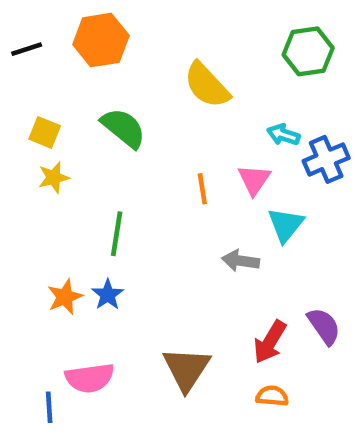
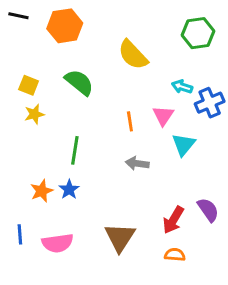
black line: (27, 49) -> (18, 16), moved, turned 30
gray arrow: (241, 261) -> (137, 163), moved
blue line: (49, 407) -> (20, 234), moved

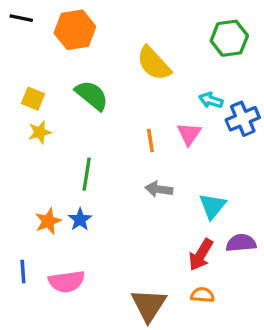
cyan triangle: (184, 145) -> (213, 206), moved
purple semicircle: (208, 210) -> (241, 243), turned -60
brown triangle: (120, 237) -> (149, 305), moved

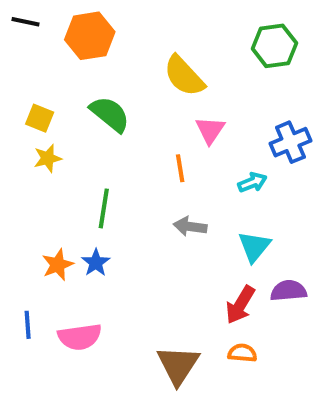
cyan arrow: (211, 100) -> (252, 182), moved, turned 140
pink triangle: (189, 134) -> (210, 130), moved

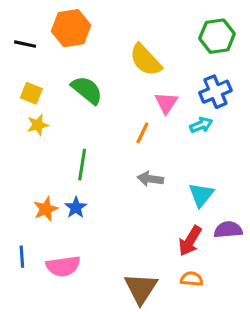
black line: (26, 22) -> (25, 44), moved
blue cross: (290, 142) -> (215, 92), moved
orange line: (180, 168) -> (142, 133), turned 35
cyan arrow: (252, 182) -> (201, 125), moved

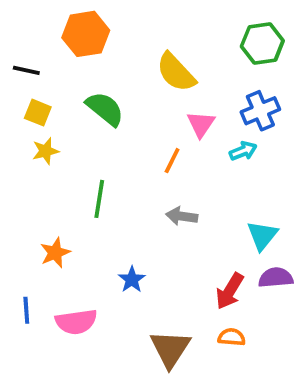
black line: (25, 44) -> (26, 70), moved
cyan triangle: (201, 195) -> (262, 235), moved
blue star: (76, 207) -> (132, 280), moved

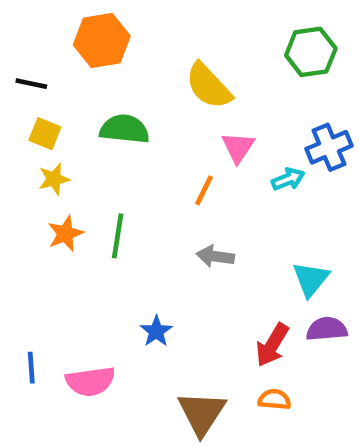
green semicircle: (105, 109) -> (124, 129), turned -33
blue cross: (260, 111) -> (329, 147), moved
orange star: (55, 253) -> (65, 234), moved

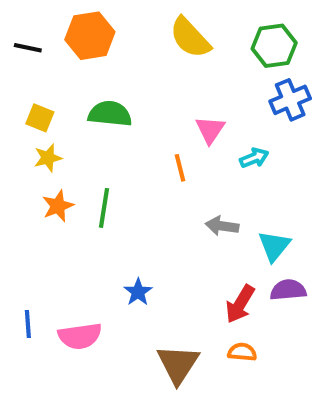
black line: (31, 84) -> (28, 48), moved
yellow semicircle: (209, 86) -> (190, 38), moved
blue cross: (329, 147) -> (290, 100), moved
orange line: (204, 190) -> (180, 168), turned -40
gray arrow: (215, 256) -> (222, 226), moved

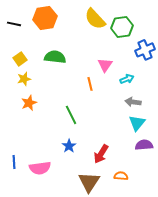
green hexagon: (274, 46) -> (122, 27), moved
yellow square: (40, 118) -> (20, 59), turned 32
green line: (104, 208) -> (71, 115), moved, turned -36
gray arrow: (222, 226) -> (133, 102), moved
red arrow: (240, 304) -> (101, 154), moved

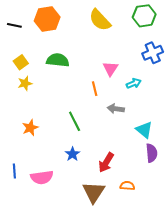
green hexagon: (122, 27) -> (144, 16), moved
gray arrow: (133, 102) -> (116, 109), moved
orange star: (29, 103) -> (30, 128), moved
cyan triangle: (137, 123) -> (144, 130), turned -30
purple semicircle: (144, 145) -> (152, 153), turned 90

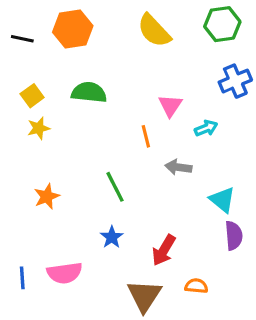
blue line: (14, 171) -> (22, 278), moved

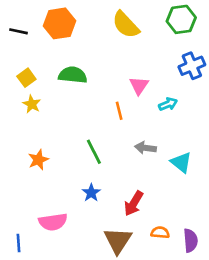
yellow star: (39, 128) -> (32, 104), turned -30
gray arrow: (178, 167) -> (146, 148), moved
purple semicircle: (234, 236) -> (191, 240), moved
blue line: (22, 278) -> (18, 243), moved

